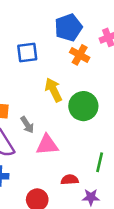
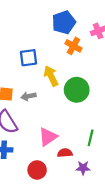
blue square: (27, 52) -> (29, 58), moved
gray arrow: (27, 125) -> (29, 96), moved, turned 112
pink triangle: (47, 145) -> (48, 137), moved, turned -30

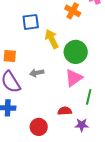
gray arrow: (29, 96) -> (37, 73), moved
pink triangle: (48, 137) -> (74, 78), moved

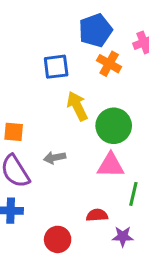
blue square: (31, 22) -> (56, 67), moved
pink triangle: (74, 78) -> (111, 165), turned 36

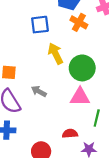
gray arrow: (55, 158) -> (39, 91), turned 40

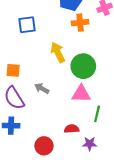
orange cross: (79, 22) -> (80, 23), turned -35
blue square: (40, 25) -> (27, 25), moved

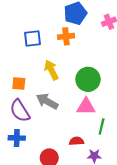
orange cross: (80, 23) -> (66, 36), moved
yellow arrow: (58, 52) -> (51, 70), moved
gray arrow: (42, 88) -> (47, 101), size x1.5

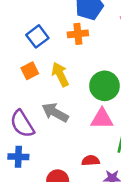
blue square: (32, 38) -> (37, 36), turned -30
orange square: (19, 84) -> (30, 71), moved, turned -32

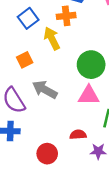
orange square: (30, 71) -> (25, 60), moved
yellow arrow: (60, 74) -> (52, 38), moved

